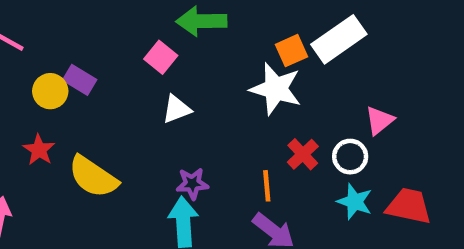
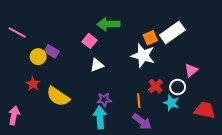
cyan star: (355, 202) -> (171, 103), moved

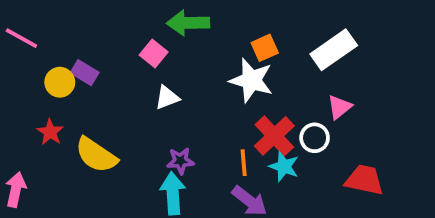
white rectangle: (172, 33) -> (334, 50), moved
red cross: (156, 86) -> (274, 136), size x1.5
cyan star: (171, 103) -> (284, 167), moved

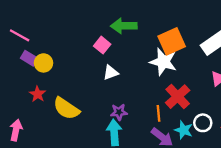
orange square: (265, 48) -> (172, 41), size x1.6
purple rectangle: (85, 73) -> (29, 58), moved
white circle: (315, 138) -> (203, 123), moved
cyan star: (284, 167) -> (184, 130), moved

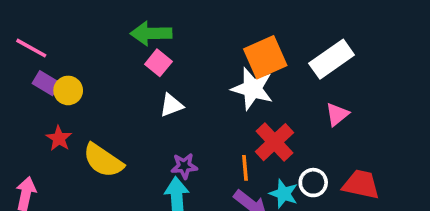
green arrow: (124, 26) -> (151, 33), moved

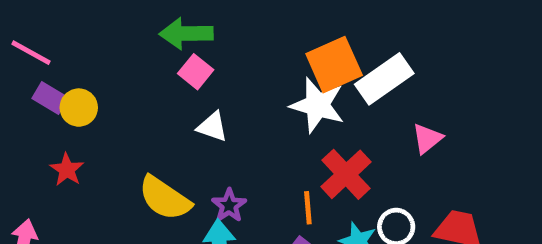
white rectangle: (332, 59) -> (384, 79), moved
white triangle: (171, 105) -> (212, 127), turned 40
yellow semicircle: (103, 160) -> (165, 198), moved
purple star: (184, 166) -> (229, 205), turned -30

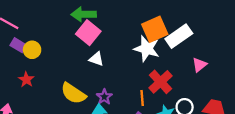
pink square: (196, 72) -> (88, 33), size x1.5

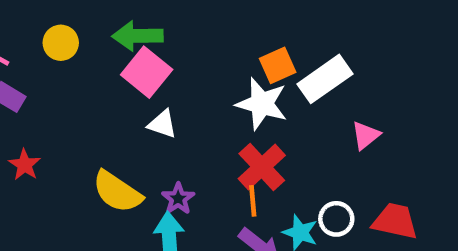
orange square: (155, 29) -> (278, 65), size x0.7
yellow circle: (32, 50) -> (61, 43), moved
red cross: (160, 82) -> (262, 167), moved

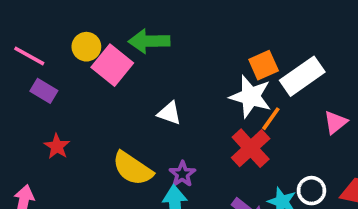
pink square: (147, 72) -> (112, 65), moved
orange line: (253, 201) -> (271, 119), moved, turned 40

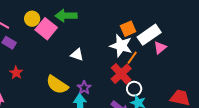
pink triangle: (335, 122) -> (160, 48), moved
white circle: (311, 191) -> (134, 89), moved

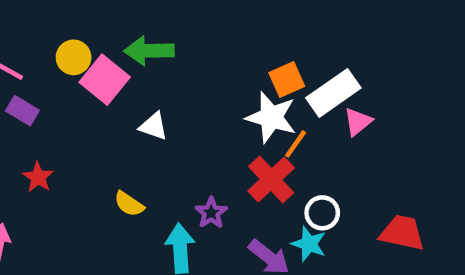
white triangle: (77, 55) -> (153, 126), moved
yellow semicircle: (57, 85) -> (129, 204), size x0.6
purple star: (84, 88) -> (211, 213), moved
white circle: (134, 89) -> (322, 213), moved

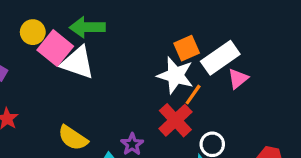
white triangle: (153, 126) -> (78, 63), moved, size x1.6
yellow semicircle: (129, 204) -> (73, 138), size x1.4

